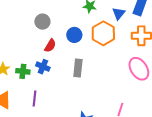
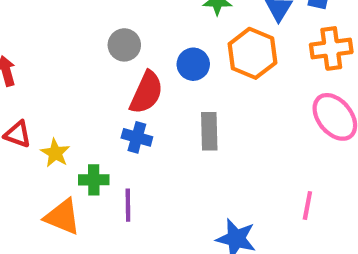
red semicircle: (50, 46) -> (146, 92), size x1.5
green cross: (23, 71) -> (94, 180), moved

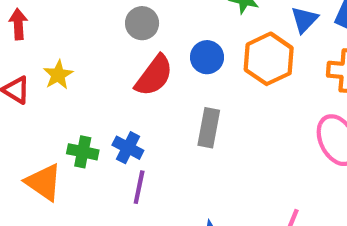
blue cross: (137, 137) -> (128, 148), moved
yellow star: (55, 153) -> (58, 75), moved
purple line: (128, 205) -> (139, 187), moved

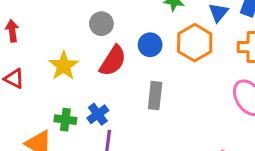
yellow star: (58, 75) -> (64, 66), moved, size x1.4
blue cross: (128, 148) -> (98, 114), turned 30

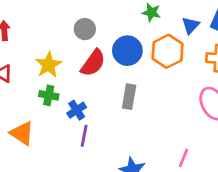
blue circle: (150, 45) -> (127, 51), size x1.4
green cross: (65, 120) -> (49, 95), moved

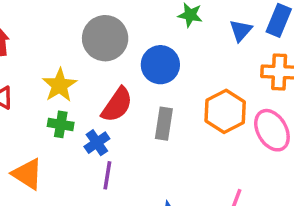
gray circle: (85, 29) -> (105, 38), size x1.6
orange hexagon: (168, 51) -> (225, 111), moved
red semicircle: (93, 63) -> (117, 105), moved

